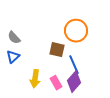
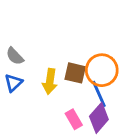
orange circle: (76, 31) -> (102, 70), moved
yellow arrow: (35, 79) -> (50, 81), moved

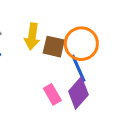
yellow arrow: (50, 81) -> (32, 36), moved

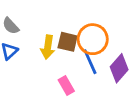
yellow arrow: (32, 36) -> (48, 47), moved
purple diamond: (78, 93) -> (119, 68), moved

